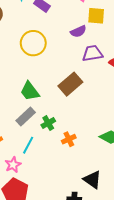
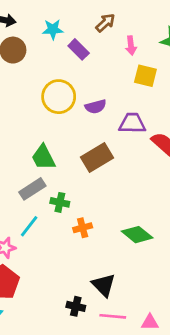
purple semicircle: (78, 31) -> (96, 107), moved
green cross: (48, 123) -> (60, 202), turned 32

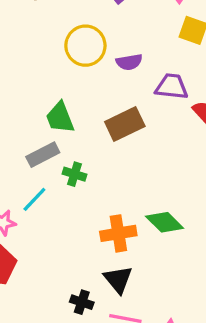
orange cross: (83, 228) -> (118, 233), moved, size x1.5

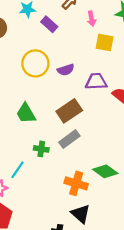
gray rectangle: (43, 155) -> (69, 139), moved
orange cross: (118, 233) -> (76, 183), turned 35

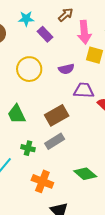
pink arrow: (91, 19) -> (84, 32), size x1.6
purple semicircle: (66, 70) -> (66, 69), moved
orange cross: (76, 183) -> (42, 181), moved

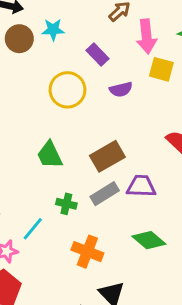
cyan star: (26, 19) -> (53, 30), moved
purple rectangle: (45, 34) -> (98, 55), moved
purple trapezoid: (84, 90) -> (141, 186), moved

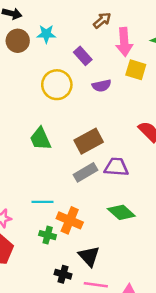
green cross: (66, 204) -> (48, 235), moved
cyan line: (33, 229) -> (43, 202), moved, turned 50

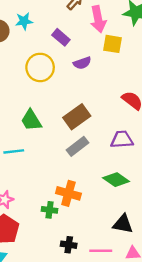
purple trapezoid: (116, 167) -> (122, 140), moved
cyan line: (43, 202) -> (14, 151), moved
black triangle: (89, 256) -> (123, 224), moved, turned -30

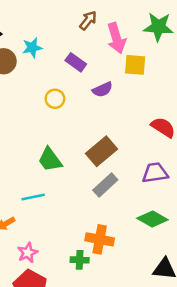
yellow circle: (40, 67) -> (55, 99), size x0.6

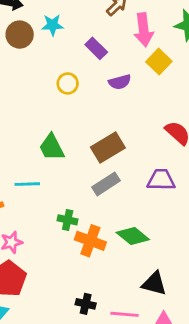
yellow square: (135, 65) -> (159, 62), turned 30
green diamond: (152, 219) -> (133, 236), moved
green cross: (80, 260) -> (68, 220), moved

